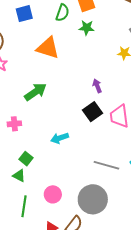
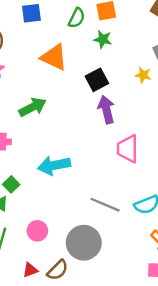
purple arrow: (97, 86) -> (106, 110), size x1.6
black square: (92, 112) -> (97, 80), moved
cyan arrow: (60, 138) -> (54, 165), size x1.5

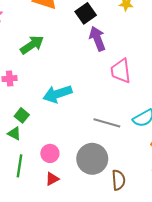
red triangle: (30, 270) -> (52, 179), moved
brown semicircle: (58, 270) -> (118, 180), moved, turned -42

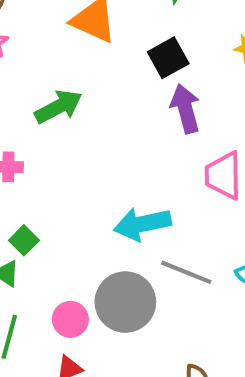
cyan arrow: (57, 94) -> (142, 224), moved
gray circle: (92, 159) -> (125, 302), moved

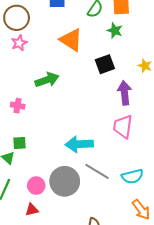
purple arrow: (185, 109) -> (125, 93), moved
green square: (24, 240) -> (20, 143), turned 32

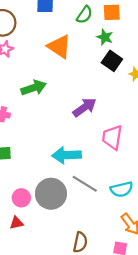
black square: (105, 64) -> (112, 61), moved, turned -36
purple arrow: (125, 93) -> (84, 107), moved, turned 60

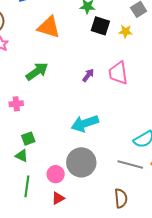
purple arrow: (84, 107) -> (88, 75), size x0.6
pink trapezoid: (112, 137) -> (118, 73), moved
gray line: (85, 184) -> (130, 165), moved

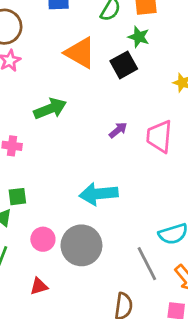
black square: (100, 26) -> (124, 65), moved, turned 30
gray line: (130, 165) -> (147, 264), turned 35
pink circle: (56, 174) -> (43, 239), moved

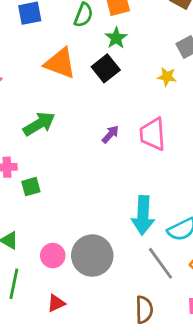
green star: (139, 37) -> (116, 38), turned 30
cyan arrow: (99, 194) -> (143, 215), moved, turned -72
green square: (17, 197) -> (31, 187), moved

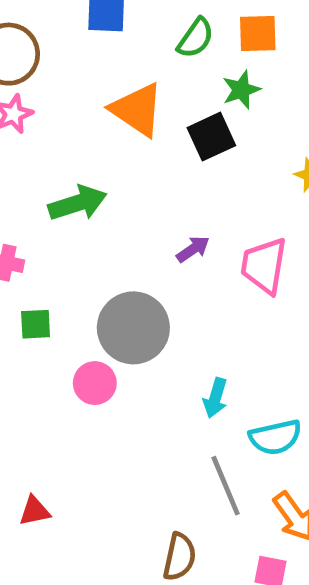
green square: (31, 187) -> (36, 324), moved
cyan arrow: (143, 215) -> (215, 398), size x0.6
pink circle: (53, 256) -> (95, 383), moved
gray circle: (92, 256) -> (133, 328), moved

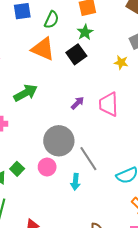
green semicircle: (196, 38) -> (52, 20), moved
green square: (36, 324) -> (17, 169), moved, turned -32
cyan arrow: (215, 398) -> (75, 182), moved
gray line: (226, 486) -> (88, 159), moved

